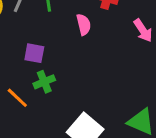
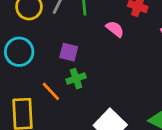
pink semicircle: (84, 25) -> (115, 29), turned -42

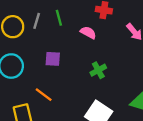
green cross: (76, 79) -> (98, 70), moved

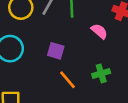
orange line: (44, 95) -> (68, 80), moved

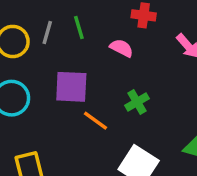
purple square: (56, 51) -> (71, 87), size x1.5

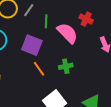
green line: (79, 27) -> (46, 21), moved
pink semicircle: (122, 48) -> (67, 33), size x1.6

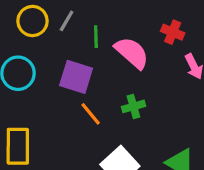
red cross: (86, 19) -> (173, 32), moved

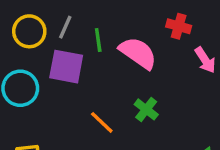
purple square: (76, 77) -> (66, 67), moved
green cross: (133, 106) -> (146, 109), turned -30

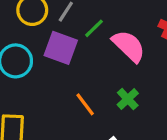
green line: (98, 40) -> (94, 28), turned 45

